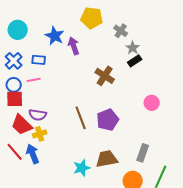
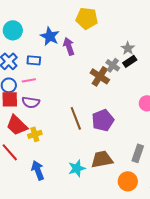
gray cross: (121, 31) -> (113, 65), moved
purple semicircle: (38, 115) -> (31, 102), moved
blue arrow: (33, 154) -> (38, 170), moved

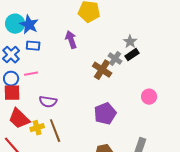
blue star: (50, 36) -> (29, 25), moved
blue rectangle: (34, 60) -> (33, 46), moved
purple semicircle: (31, 102) -> (48, 102), moved
brown line: (76, 118) -> (55, 131), moved

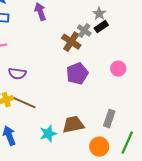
purple pentagon: (105, 114) -> (77, 74), moved
brown line: (55, 131) -> (24, 103), turned -45

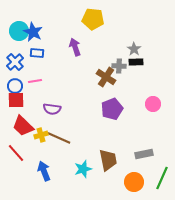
black rectangle: (101, 27) -> (136, 62), turned 32
gray cross: (84, 31) -> (119, 66), turned -32
gray rectangle: (109, 119) -> (144, 154), turned 60
brown trapezoid: (73, 125) -> (108, 160), turned 90

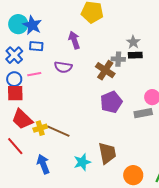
purple semicircle: (52, 109) -> (63, 67), moved
gray rectangle: (144, 154) -> (143, 113), moved

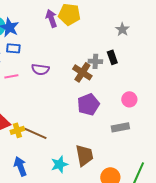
purple arrow: (74, 40) -> (51, 18), moved
gray star: (133, 42) -> (122, 29), moved
black rectangle: (135, 55) -> (112, 57), turned 72
gray rectangle: (143, 113) -> (120, 127), moved

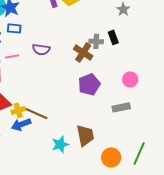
blue arrow: (20, 166) -> (21, 124), moved, turned -90

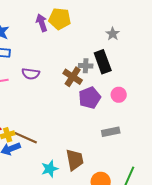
black rectangle: (113, 37) -> (103, 62), size x1.6
pink circle: (130, 79) -> (119, 95), moved
purple pentagon: (89, 84) -> (90, 98), moved

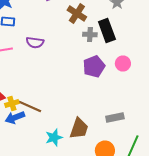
brown cross: (73, 77) -> (77, 14), moved
gray rectangle: (111, 132) -> (115, 118), moved
brown trapezoid: (75, 160) -> (79, 128), turned 30

